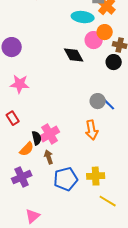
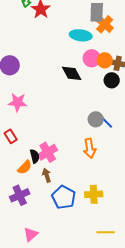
orange circle: (105, 32) -> (105, 60), moved
blue pentagon: (66, 179) -> (64, 197), turned -30
yellow line: (108, 201) -> (106, 232), moved, turned -30

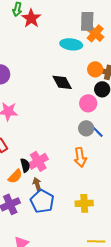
pink circle: (92, 58) -> (88, 103), moved
blue pentagon: (64, 197) -> (42, 201), moved

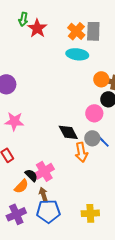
orange cross: (95, 33) -> (76, 31), moved
black diamond: (62, 82) -> (68, 132), moved
orange arrow: (80, 157) -> (81, 152), moved
black semicircle: (25, 165) -> (31, 175), turned -32
blue pentagon: (42, 201) -> (48, 211), turned -30

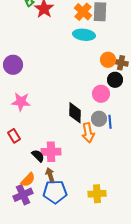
black diamond: (68, 132) -> (75, 113), turned 30
blue line: (103, 141) -> (110, 122), turned 40
pink cross: (44, 171) -> (51, 152), turned 30
orange semicircle: (21, 186) -> (28, 180), moved

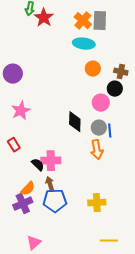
orange circle: (108, 60) -> (93, 69), moved
pink star: (21, 102) -> (21, 111), turned -30
orange arrow: (88, 133) -> (97, 150), moved

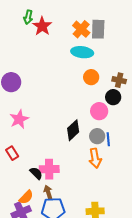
black diamond: (75, 122) -> (73, 130), turned 45

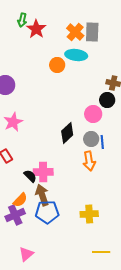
orange circle: (91, 77) -> (57, 65), moved
brown arrow: (48, 192) -> (42, 195), size x1.5

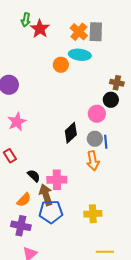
pink cross: (43, 172) -> (57, 180), moved
purple cross: (15, 215) -> (21, 226), moved, turned 36

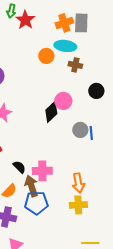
orange cross: (79, 32) -> (64, 23), turned 30
brown cross: (117, 83) -> (75, 65), moved
pink circle: (97, 114) -> (63, 101), moved
black diamond: (71, 133) -> (51, 112), moved
orange arrow: (93, 161) -> (78, 183), moved

